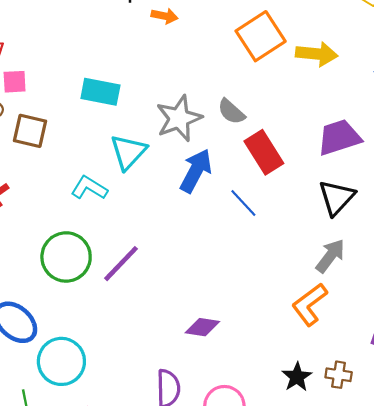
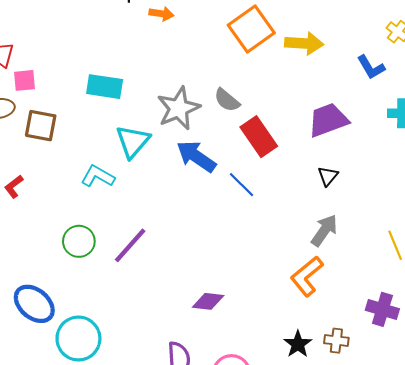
blue arrow: (196, 171) -> (196, 156), turned -81
black triangle: (337, 198) -> (328, 176), size x0.6
green circle: (66, 257) -> (79, 241), size x0.7

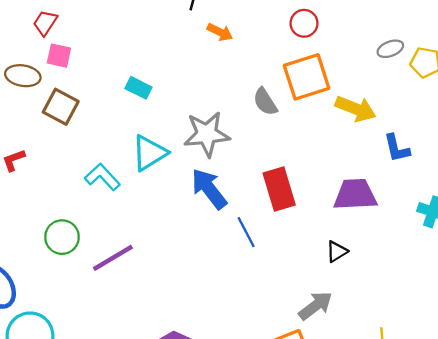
blue L-shape: (371, 67) -> (397, 148), moved
cyan rectangle: (105, 87) -> (138, 88), size x0.7
gray semicircle: (227, 100) -> (265, 102), moved

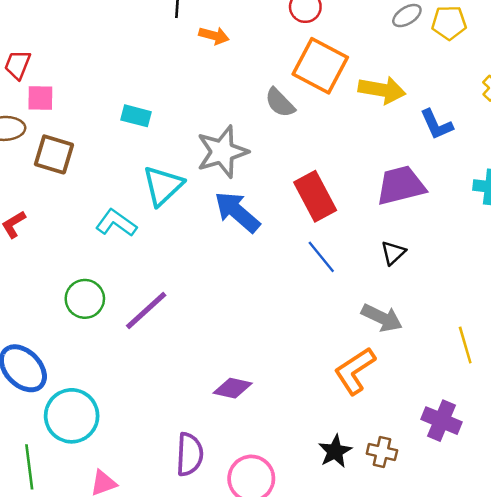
orange square: (307, 77) -> (320, 66), turned -33
blue line: (246, 232) -> (321, 257), moved
gray arrow: (315, 306) -> (382, 318), turned 75

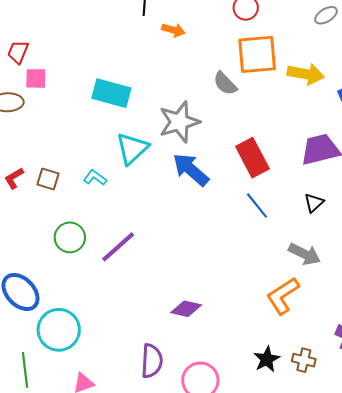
orange square: (320, 66) -> (257, 54), turned -33
cyan rectangle: (136, 116) -> (111, 93), size x1.6
brown square: (54, 154) -> (48, 179), moved, size x0.7
cyan L-shape: (116, 223) -> (95, 178), size x0.7

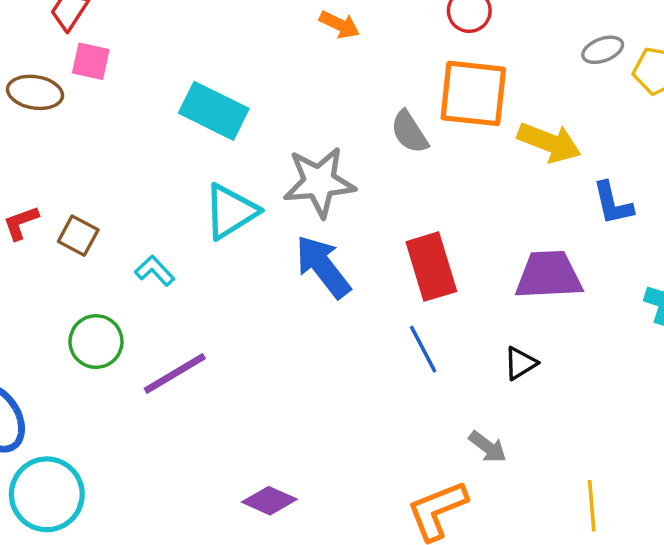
cyan L-shape: (95, 178) -> (155, 271), moved
gray arrow: (304, 254) -> (488, 447), size x0.7

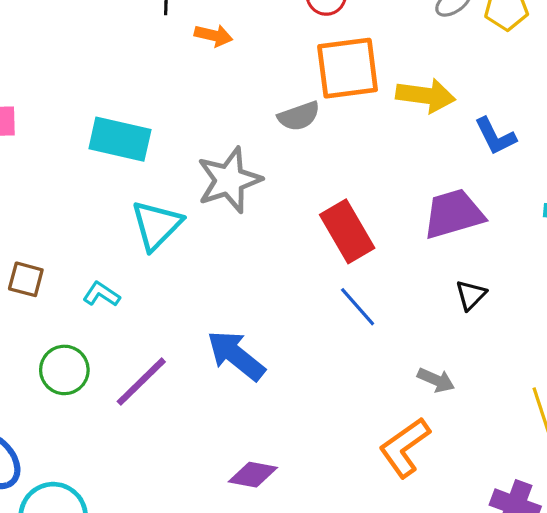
gray semicircle: (409, 132) -> (299, 116), turned -63
blue arrow: (323, 267) -> (236, 355), moved
black triangle: (520, 363) -> (471, 295), moved

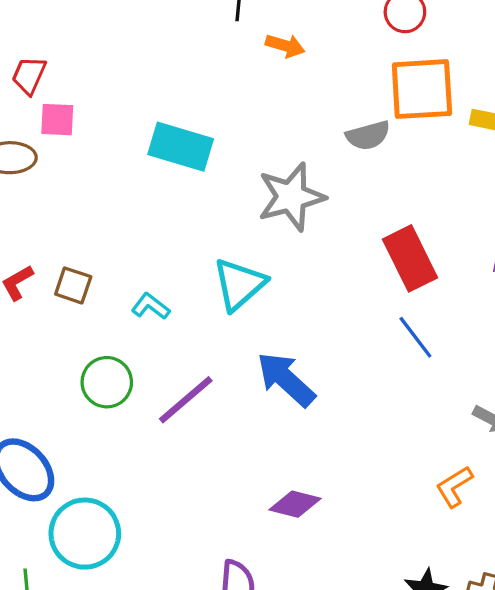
cyan triangle: (156, 225) -> (239, 284), moved
orange L-shape: (405, 447) -> (454, 487), size x0.7

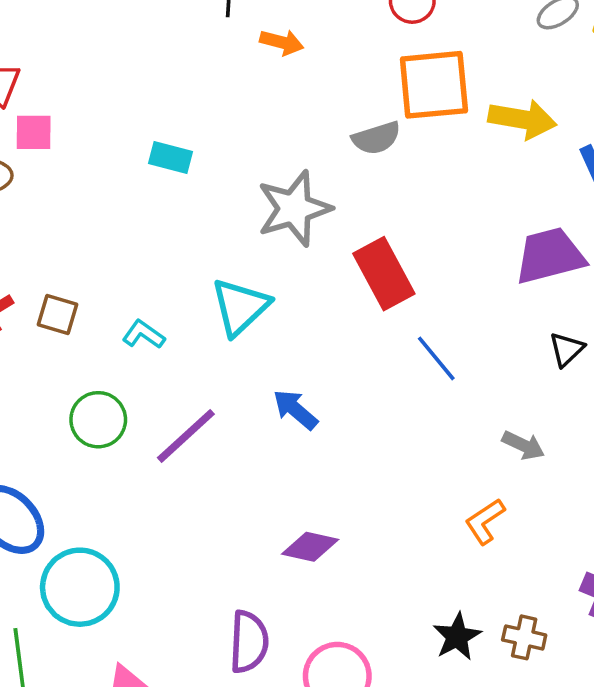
cyan rectangle: (181, 147) -> (171, 157), size x0.6
red rectangle: (410, 258) -> (384, 274), moved
blue arrow: (286, 379) -> (295, 410), size x0.7

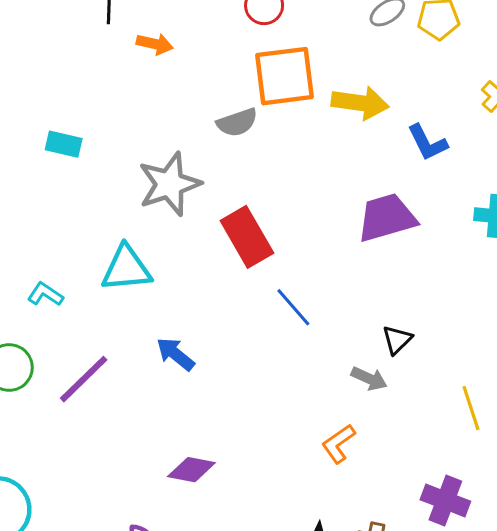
cyan triangle: (240, 307) -> (126, 269), turned 40
black triangle: (566, 349) -> (397, 340), moved

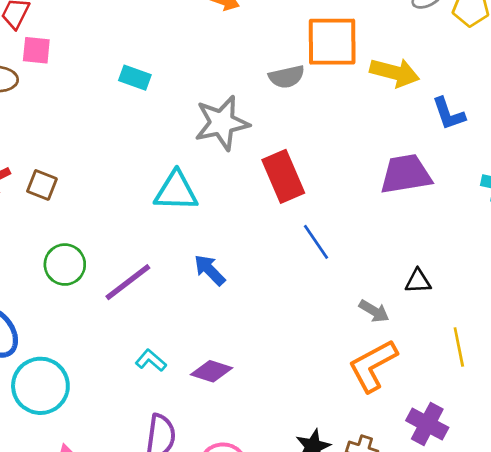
cyan L-shape: (45, 294) -> (151, 360), moved
black triangle: (397, 340) -> (418, 281), moved, turned 36
orange L-shape: (338, 444) -> (373, 366), moved, size x1.6

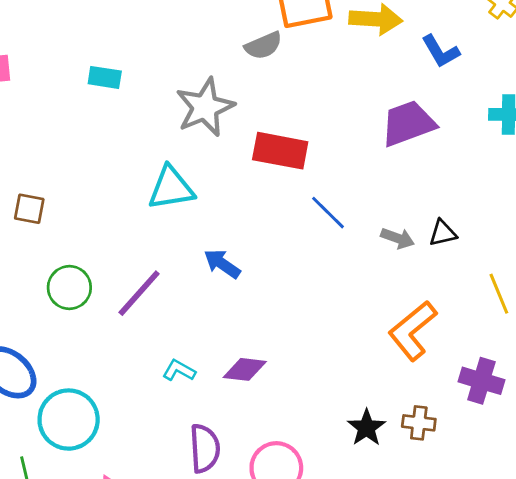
red rectangle: (283, 176) -> (280, 151), turned -45
gray arrow: (374, 311) -> (398, 238), moved

